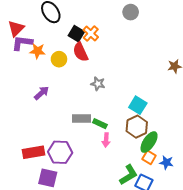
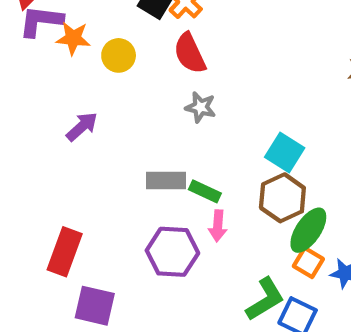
red semicircle: (80, 52) -> (190, 53), moved
red rectangle: (33, 152) -> (65, 252), turned -60
purple hexagon: (60, 152) -> (172, 252), moved

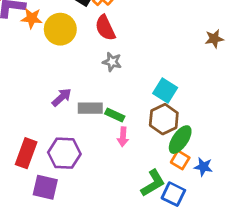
yellow circle: (119, 55) -> (60, 29), size x1.5
purple arrow: (82, 127) -> (62, 97), moved
purple hexagon: (172, 252) -> (64, 153), moved

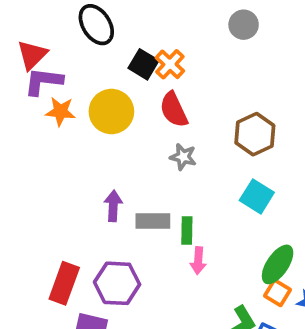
orange star: (32, 18) -> (60, 112), moved
purple arrow: (62, 97) -> (113, 206), turned -45
green rectangle: (115, 115) -> (187, 230), turned 66
brown hexagon: (164, 119) -> (255, 134), moved

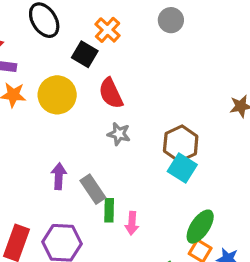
orange cross: (170, 64) -> (108, 30), moved
brown hexagon: (255, 134) -> (181, 144), moved
gray rectangle: (153, 221) -> (93, 189), turned 56
green rectangle: (187, 230) -> (109, 210), moved

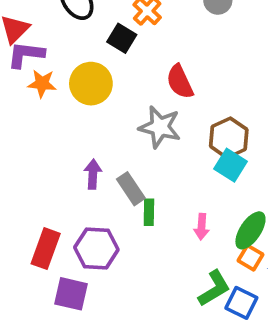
red semicircle: (111, 93) -> (180, 82), moved
gray star: (119, 134) -> (160, 127), size x1.6
pink arrow: (132, 223) -> (202, 227), moved

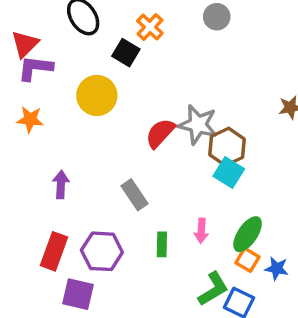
red semicircle: (180, 82) -> (160, 133), moved, turned 68
orange star: (42, 84) -> (30, 119), moved
gray star: (160, 127) -> (198, 125), moved
purple arrow: (93, 174) -> (61, 185), moved
green rectangle: (149, 212) -> (162, 244), moved

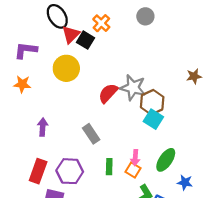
red triangle: (25, 44) -> (71, 34), moved
orange square: (248, 260) -> (133, 170), moved

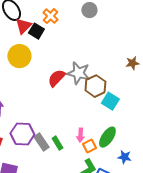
cyan square: (153, 119) -> (110, 101), moved
gray rectangle: (91, 134) -> (41, 142), moved
green rectangle: (109, 167) -> (57, 143), turned -32
orange square: (133, 170) -> (89, 146), moved, turned 32
purple hexagon: (70, 171) -> (22, 134), moved

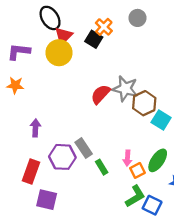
orange cross: (50, 16) -> (104, 27), moved
black square: (36, 31) -> (94, 39), moved
yellow circle: (19, 56) -> (59, 53), moved
gray rectangle: (41, 142) -> (84, 148), moved

